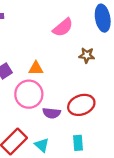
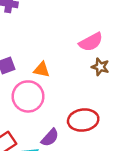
pink semicircle: (63, 27) -> (91, 42), moved
purple semicircle: (52, 113) -> (50, 138), moved, turned -66

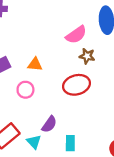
pink circle: (28, 96) -> (25, 90), size x0.6
red ellipse: (83, 120) -> (77, 85), moved

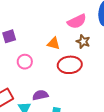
orange triangle: (35, 64) -> (54, 43), moved
purple semicircle: (49, 124) -> (40, 95), turned -147

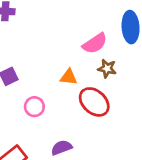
red ellipse: (70, 65) -> (94, 102), turned 55

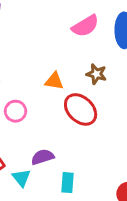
pink semicircle: (95, 43) -> (85, 26), moved

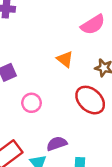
orange triangle: (54, 81) -> (65, 59), moved, turned 30

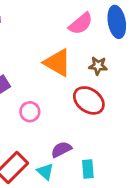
orange triangle: (65, 59) -> (57, 63), size x1.6

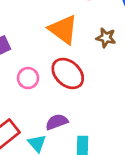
red ellipse: (89, 100) -> (68, 73), moved

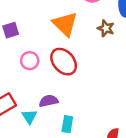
brown star: (106, 38) -> (106, 28), moved

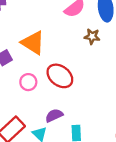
orange triangle: (65, 24) -> (33, 43), moved

